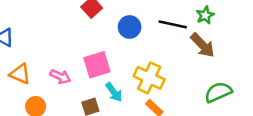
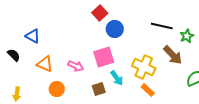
green star: (205, 15) -> (187, 36), moved
blue circle: (130, 27) -> (115, 29), moved
brown arrow: (203, 45) -> (173, 55), moved

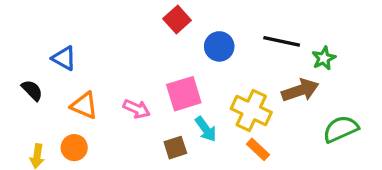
blue circle: (115, 29) -> (219, 46), moved
brown arrow: (173, 55) -> (300, 90), turned -65
orange circle: (57, 89) -> (74, 148), moved

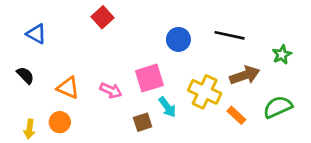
red square: (177, 19) -> (103, 17), moved
blue triangle: (64, 58) -> (36, 34), moved
green star: (324, 58) -> (282, 55), moved
orange rectangle: (258, 149) -> (236, 115), moved

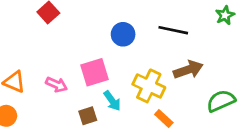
green star: (282, 55) -> (225, 15), moved
orange rectangle: (236, 115) -> (164, 119), moved

